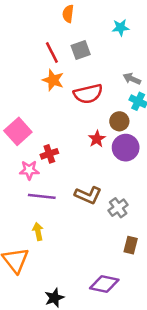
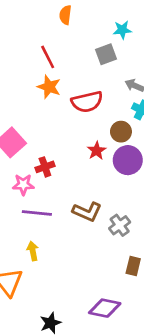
gray square: (81, 50) -> (106, 54), moved

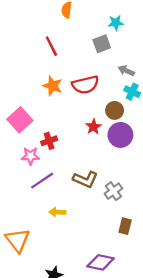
orange star: (49, 87) -> (53, 86), moved
purple line: (37, 213) -> (42, 181), turned -40
yellow arrow: (33, 251) -> (57, 212), moved, turned -77

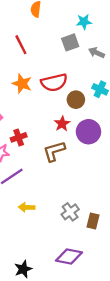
gray arrow: (126, 71) -> (96, 53), moved
brown circle: (115, 110) -> (76, 100), moved
brown L-shape: (85, 179) -> (54, 151), moved, turned 140
gray cross: (113, 191) -> (70, 212), moved

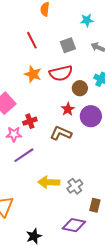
gray square: (70, 42) -> (68, 45), moved
brown L-shape: (54, 151) -> (61, 133), turned 40
yellow arrow: (27, 207) -> (49, 182), moved, size x1.5
brown rectangle: (93, 221) -> (95, 205), moved

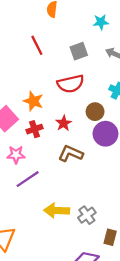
orange star: (33, 74) -> (33, 101), moved
brown circle: (80, 88) -> (95, 112), moved
red star: (68, 109) -> (64, 123), moved
red cross: (30, 121) -> (35, 129), moved

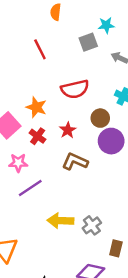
gray square: (79, 51) -> (88, 42), moved
red cross: (35, 129) -> (38, 136), turned -35

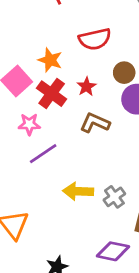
red cross: (38, 136) -> (52, 94), size x1.5

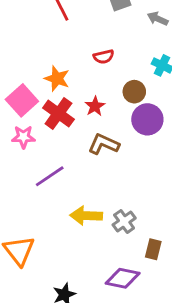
red semicircle: (95, 39) -> (104, 57), size x0.6
pink star: (29, 124) -> (23, 137), moved

